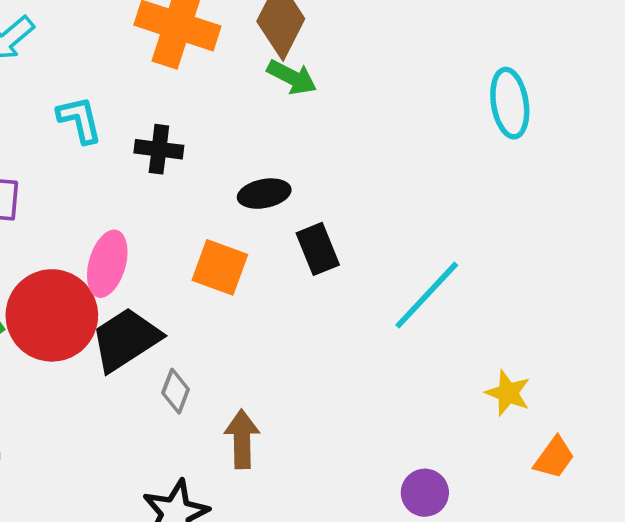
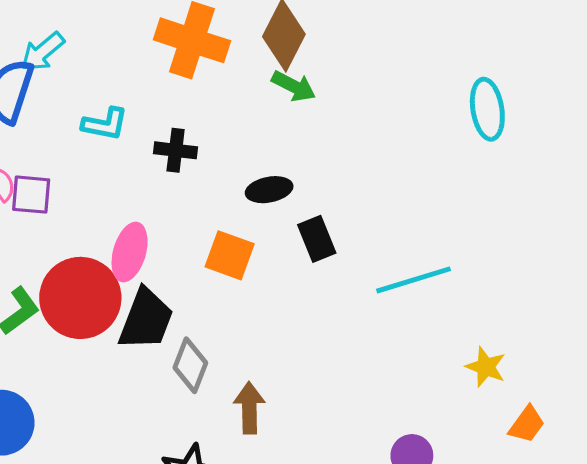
cyan L-shape: (80, 120) -> (105, 124), turned 114
cyan line: (427, 295) -> (414, 280), turned 30
black trapezoid: (126, 339) -> (146, 319), turned 144
gray diamond: (176, 391) -> (190, 365), size x1.4

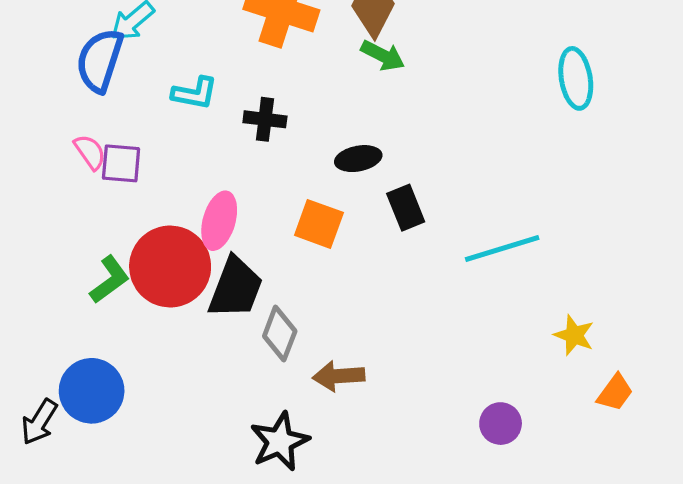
brown arrow: (249, 408) -> (339, 376), turned -93

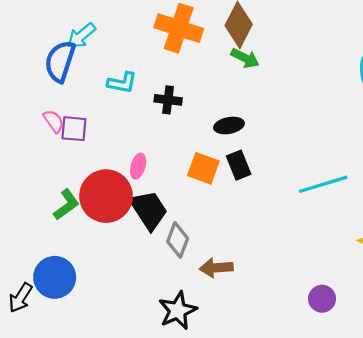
black rectangle: (406, 208) -> (239, 165), moved
pink ellipse: (219, 221) -> (138, 166), size x0.7
black trapezoid: (236, 288) -> (149, 210), turned -54

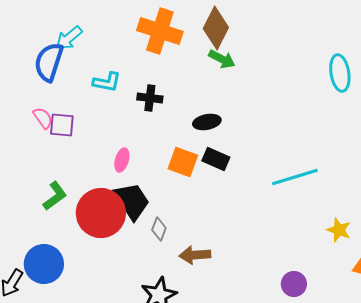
black rectangle: (239, 165) -> (216, 159), turned -44
red circle: (106, 196) -> (101, 213), moved
gray diamond: (178, 240) -> (159, 229), size x0.7

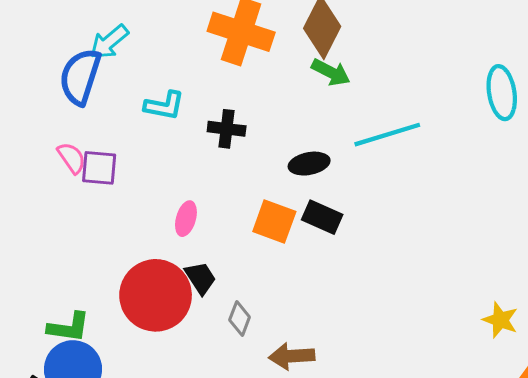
cyan line: (295, 177) -> (387, 135), moved
green L-shape: (55, 196) -> (69, 327), moved, turned 44
black trapezoid: (132, 201) -> (200, 278), size x0.6

